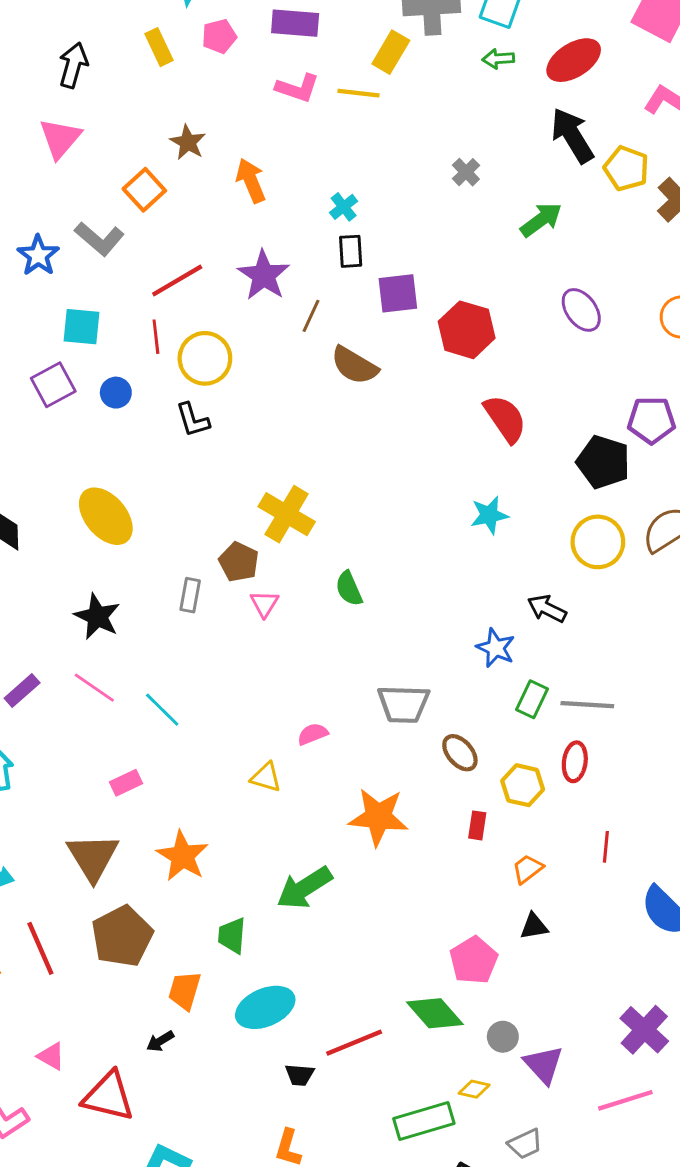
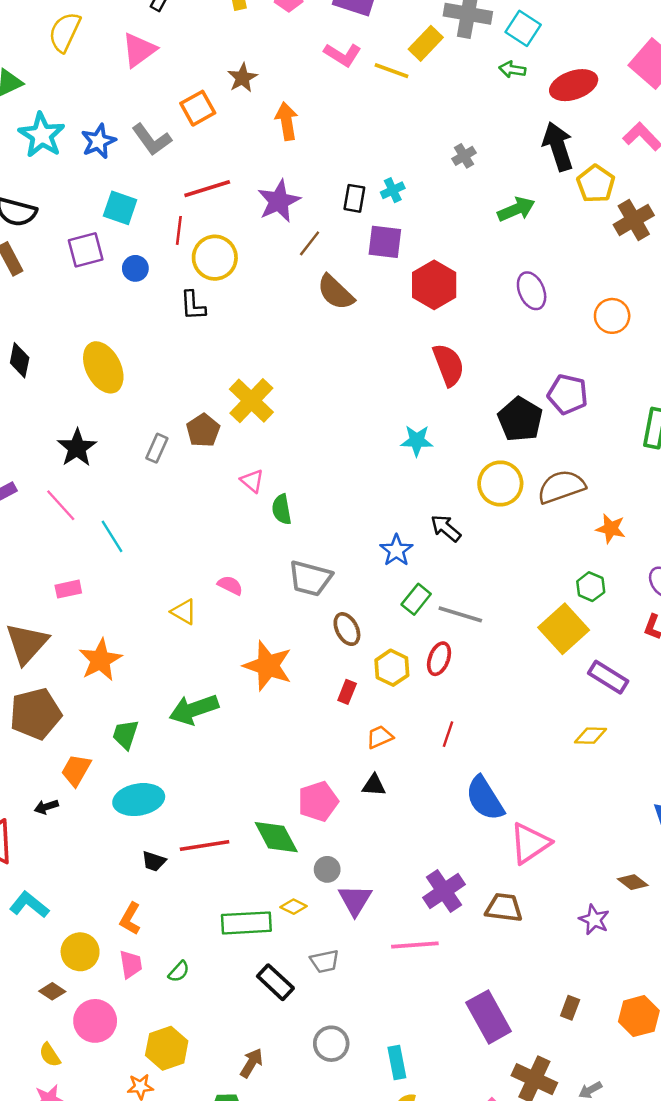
cyan cross: (344, 207) -> (393, 190), moved
green semicircle: (349, 589) -> (282, 509), moved
pink triangle: (264, 604) -> (252, 481), moved, turned -35
pink semicircle: (313, 734) -> (230, 585), turned 35

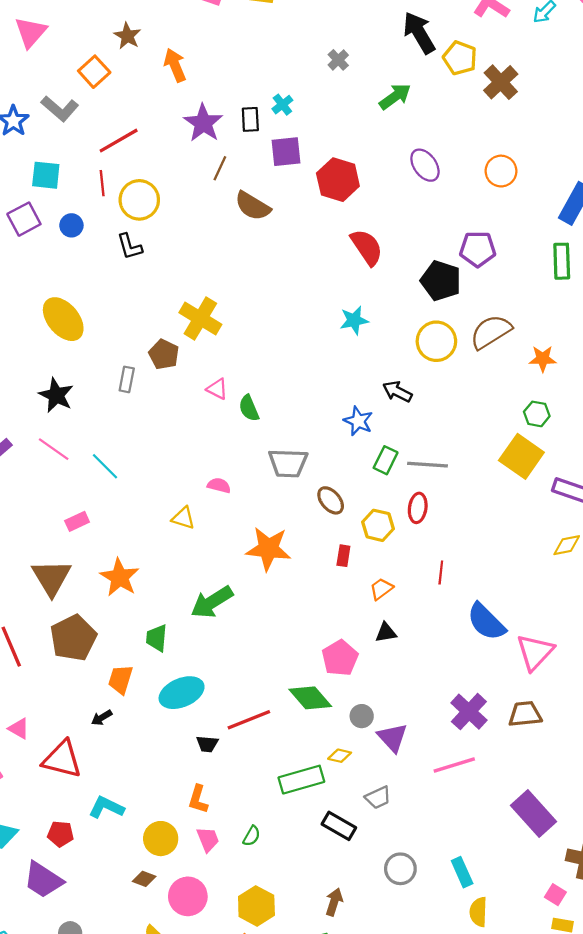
purple star: (279, 201) -> (203, 123), moved

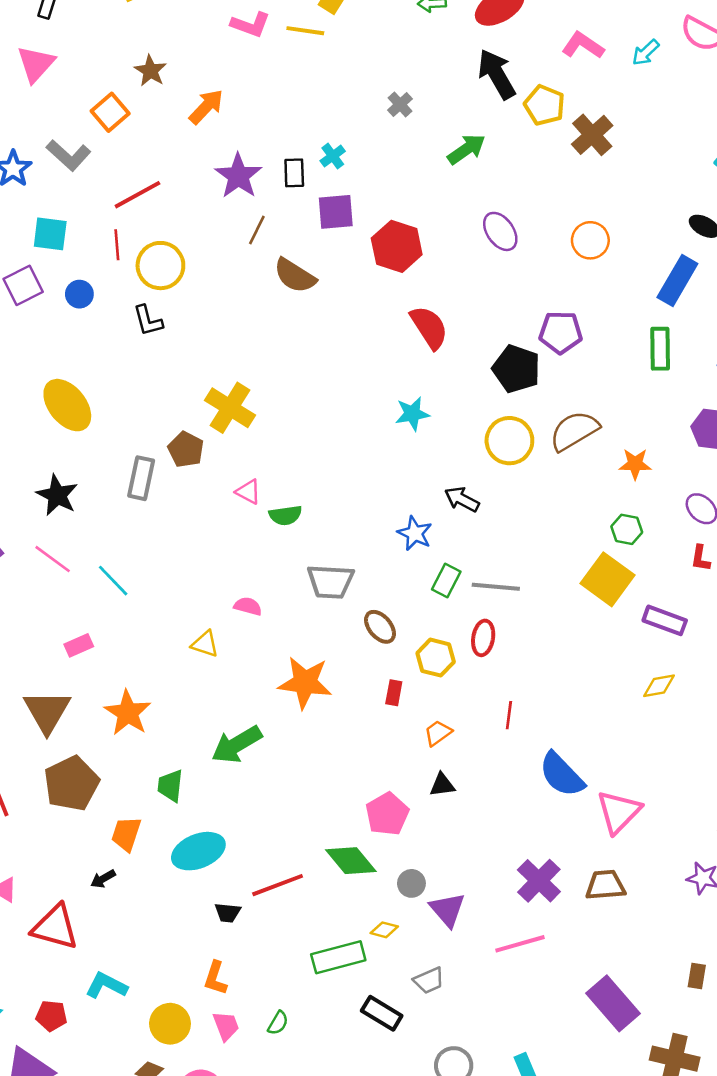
orange arrow: (175, 65) -> (206, 107), turned 64
gray rectangle: (127, 379) -> (141, 478), size x1.4
green semicircle: (249, 408) -> (285, 515), turned -76

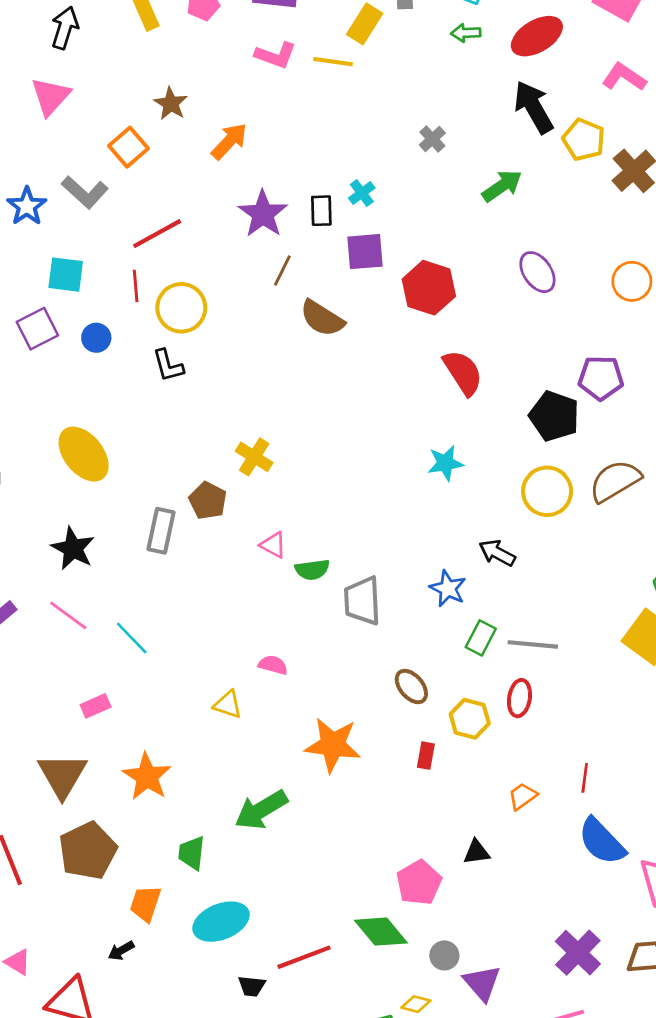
yellow cross: (230, 408) -> (254, 457), size x0.7
gray trapezoid: (330, 582) -> (362, 601), moved, turned 84
red line: (509, 715) -> (585, 778), moved
orange trapezoid: (438, 733) -> (523, 796), moved

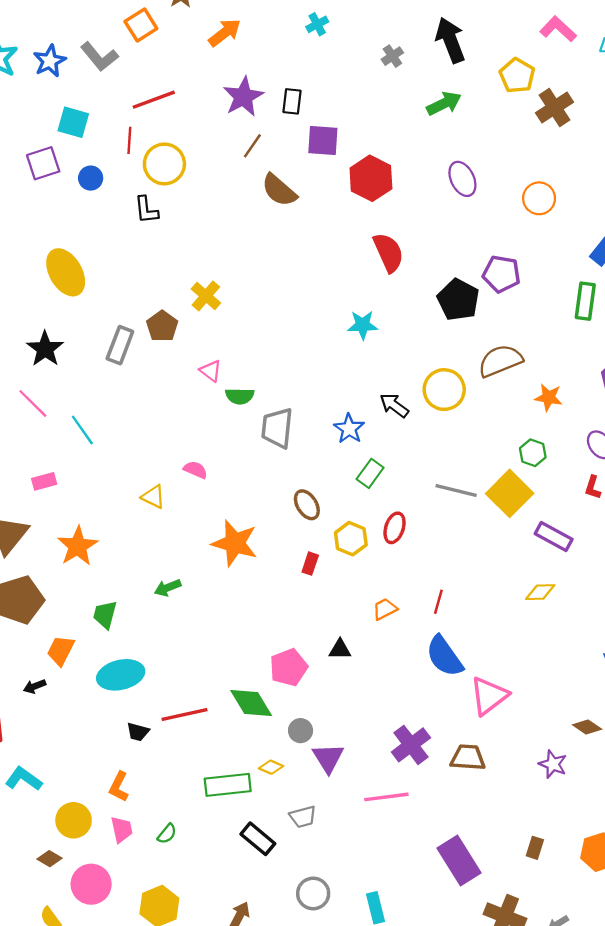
black arrow: (534, 107) -> (450, 40), moved
cyan cross: (362, 193) -> (317, 24), moved
yellow circle: (547, 491) -> (444, 390), moved
gray line: (533, 644) -> (456, 491), moved
green arrow: (261, 810) -> (168, 588), size x0.6

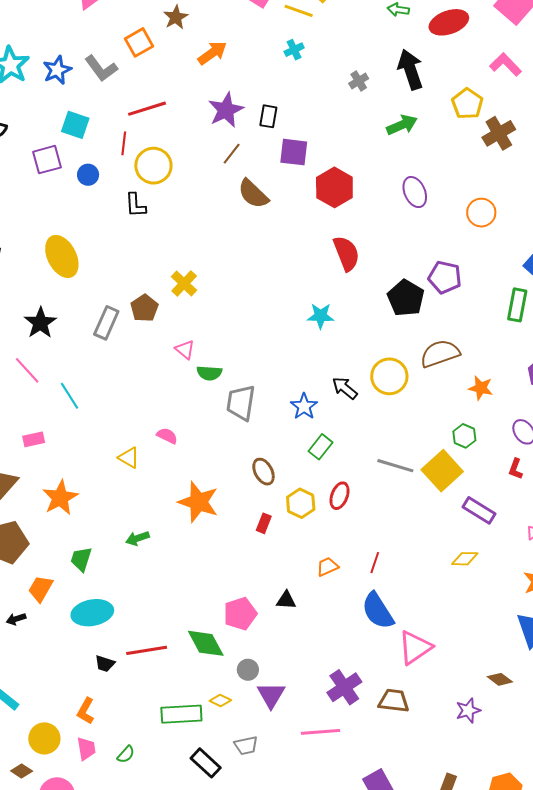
purple star: (553, 764) -> (468, 710), turned 30

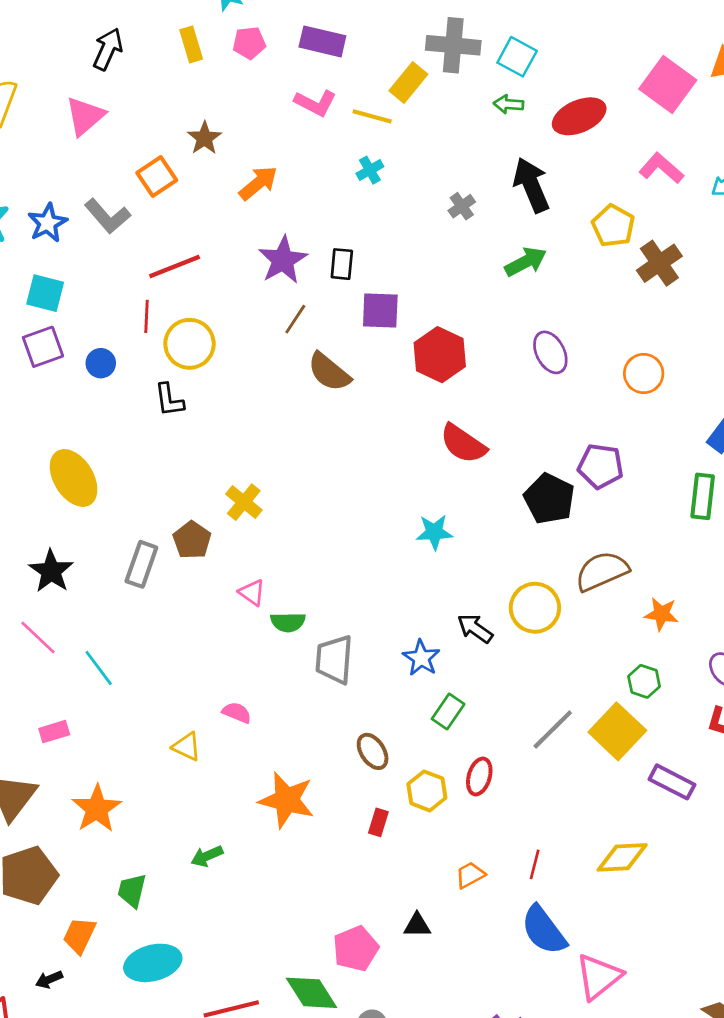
cyan square: (75, 125) -> (45, 293), moved
red semicircle: (346, 253) -> (463, 444), turned 150
gray line: (395, 466) -> (553, 729), turned -57
yellow diamond: (465, 559) -> (622, 857), moved, size x1.4

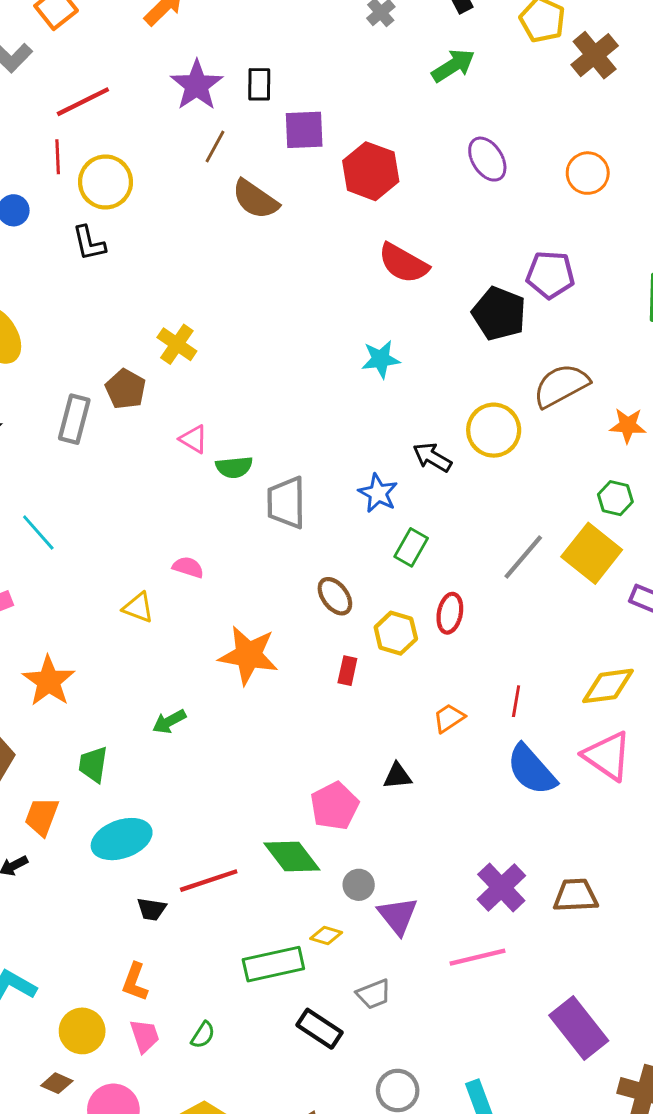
pink triangle: (599, 977) -> (607, 756), moved, turned -42

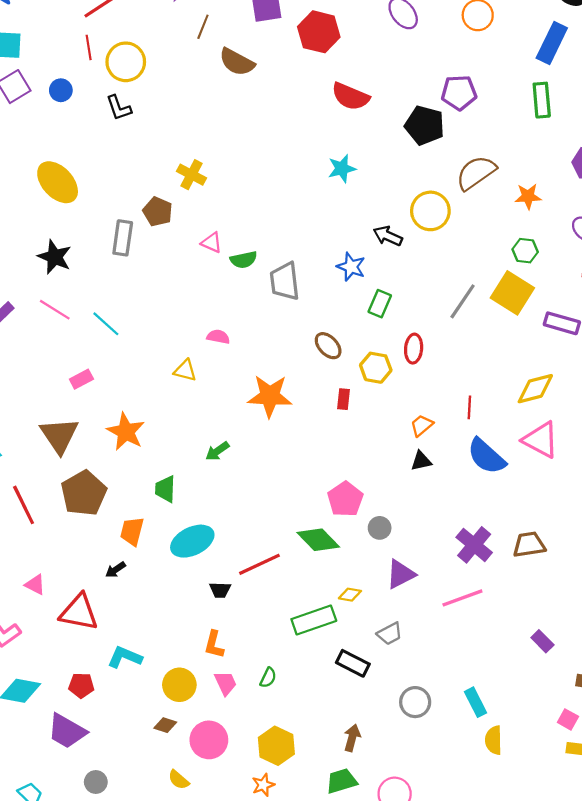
black triangle: (397, 776) -> (421, 461), moved
gray circle: (359, 885) -> (380, 528), moved
purple triangle: (398, 916) -> (401, 574), turned 48
purple rectangle: (579, 1028) -> (542, 641), size x0.5

